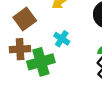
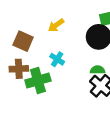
brown square: (25, 19) -> (23, 41), turned -30

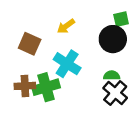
cyan cross: (57, 59) -> (67, 64), size x1.6
brown cross: (19, 69) -> (25, 86), moved

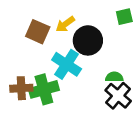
black circle: (113, 39) -> (88, 40), moved
brown square: (30, 44) -> (38, 32), moved

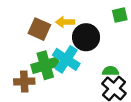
yellow arrow: (65, 24) -> (65, 22), turned 36
green cross: (44, 89) -> (45, 65), moved

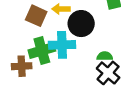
cyan cross: (66, 59) -> (62, 45), turned -35

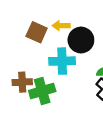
green cross: (42, 50) -> (42, 91), moved

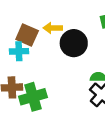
cyan cross: (62, 61) -> (19, 51), moved, size x0.7

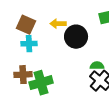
brown square: (27, 35) -> (26, 25), moved

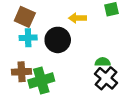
yellow arrow: (58, 24) -> (77, 18), moved
black circle: (76, 37) -> (58, 40), moved

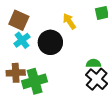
yellow arrow: (77, 18) -> (69, 21), turned 56
cyan cross: (28, 38) -> (22, 40), turned -35

